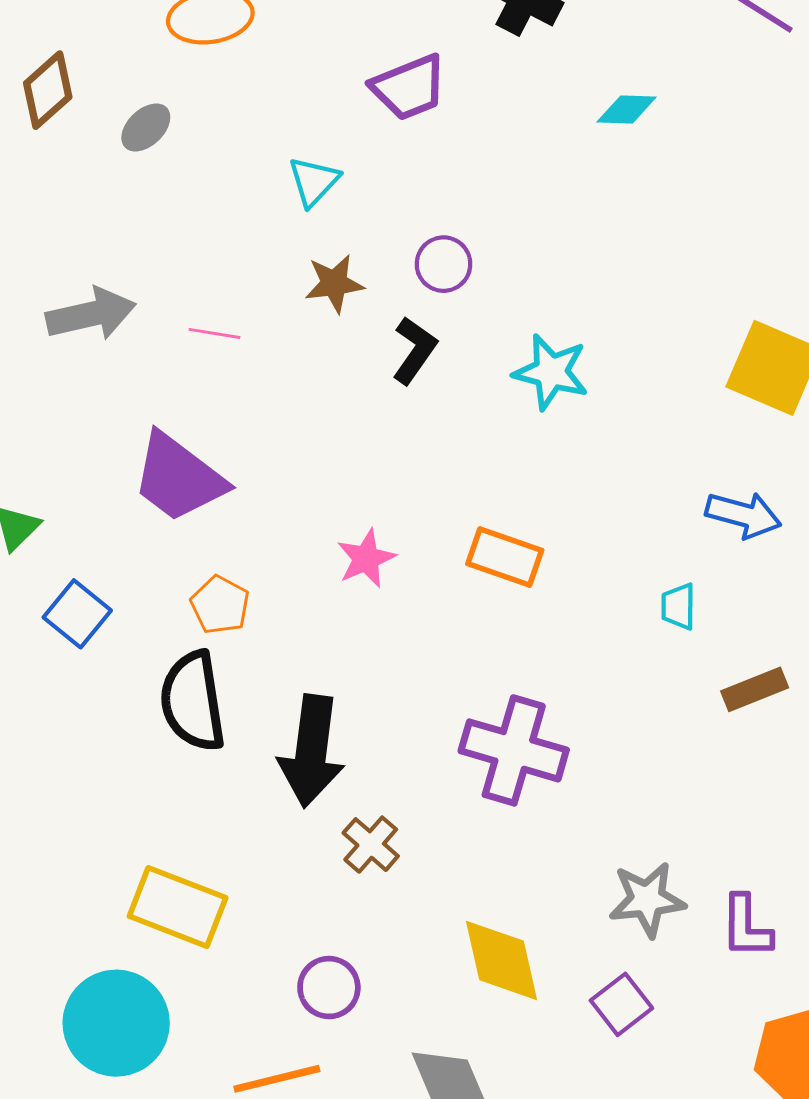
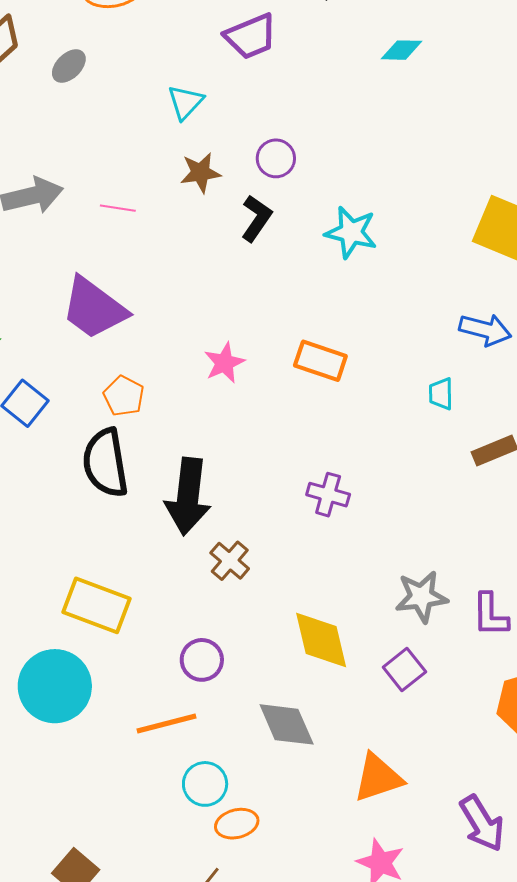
purple cross: (514, 750) -> (328, 495), size x0.6

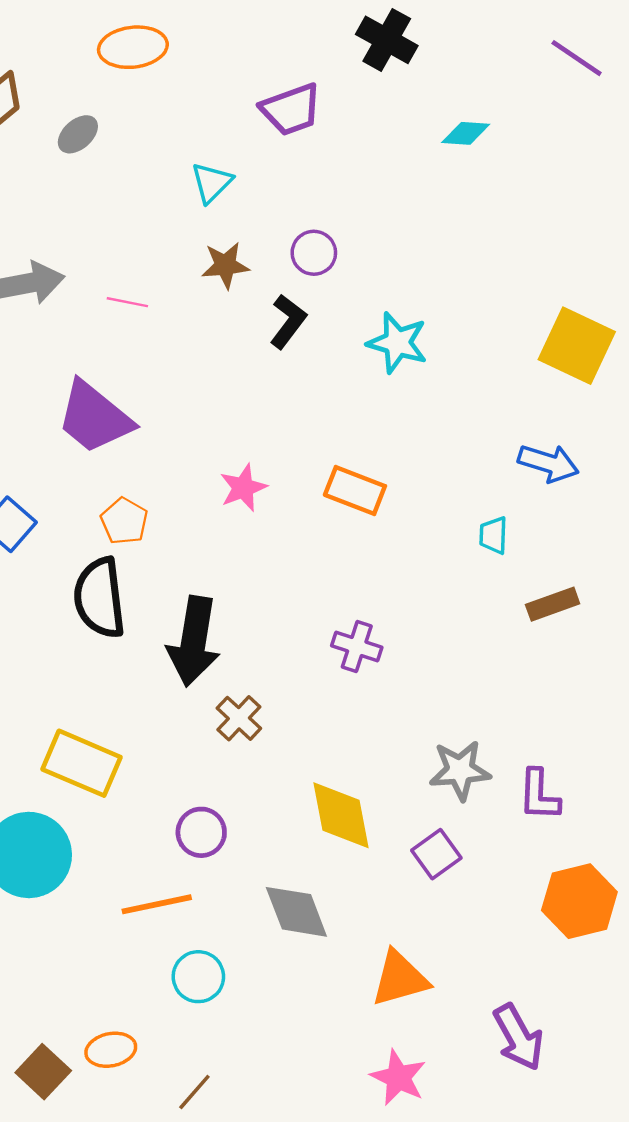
orange ellipse: (237, 824) -> (111, 1050), moved

